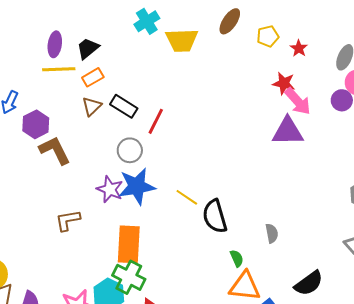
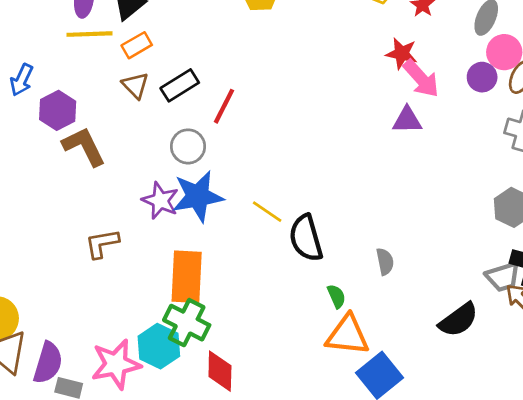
brown triangle: (92, 106) -> (135, 85), turned -30
black rectangle: (124, 106) -> (180, 85), turned -64
purple triangle: (288, 131) -> (407, 120), size x0.7
black semicircle: (309, 283) -> (458, 320), moved

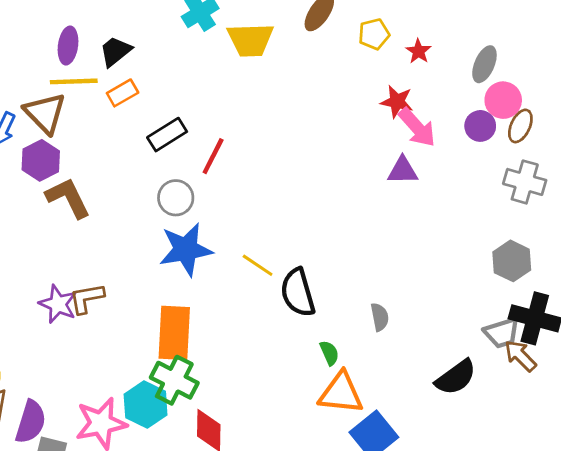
brown triangle: (135, 85) -> (45, 113), moved, size x1.5
purple star: (160, 201) -> (58, 304), moved

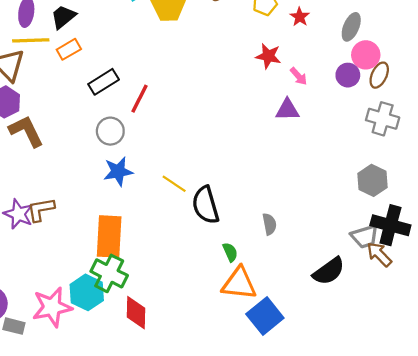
red star: (397, 102) -> (268, 56), moved
pink arrow: (417, 127) -> (299, 76), size x0.6
blue star: (186, 249) -> (118, 171), size x0.7

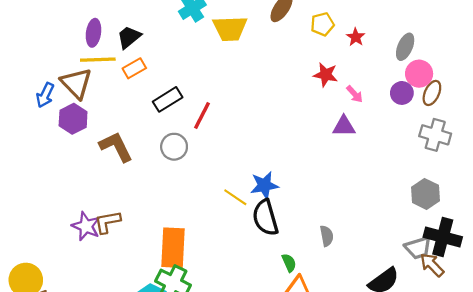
brown L-shape: (26, 131) -> (116, 147), moved
blue star: (118, 171) -> (264, 185), moved

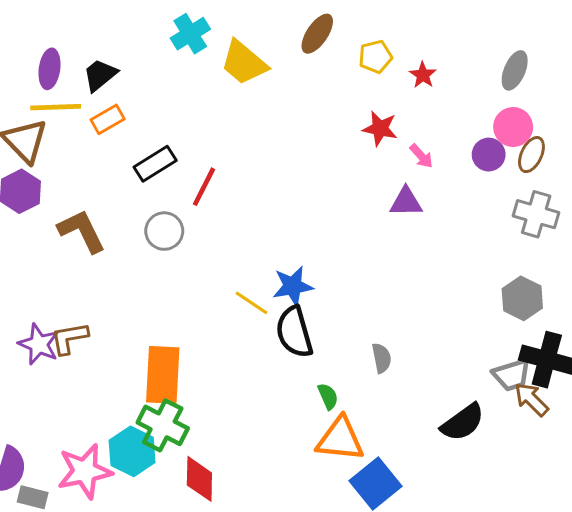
yellow trapezoid: (230, 29) -> (244, 63), turned 42
gray ellipse: (405, 47) -> (515, 70), moved

